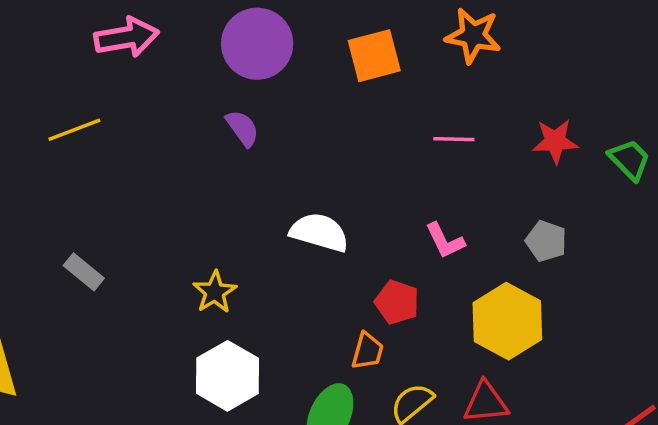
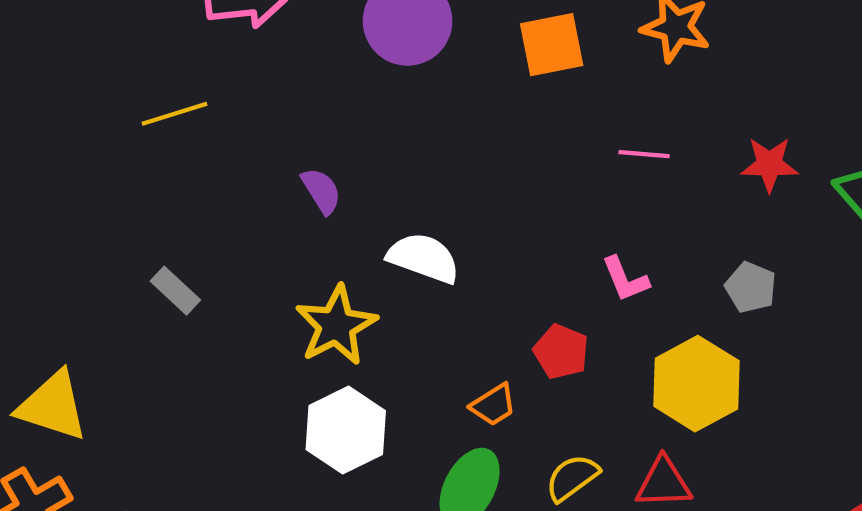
purple semicircle: (242, 128) -> (321, 191), moved
white semicircle: (319, 232) -> (424, 258), moved
yellow star: (215, 292) -> (336, 325), size x1.5
orange trapezoid: (368, 351) -> (493, 405), moved, turned 39

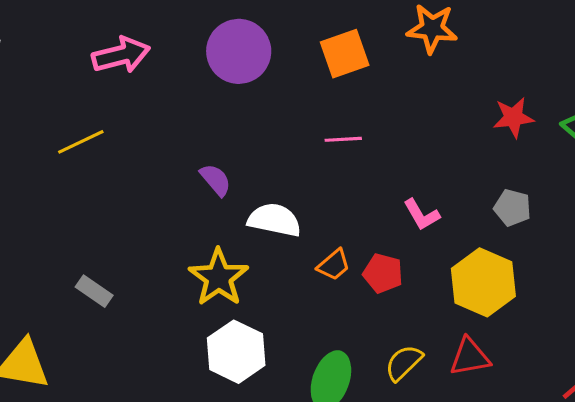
pink line: (644, 154) -> (343, 139), moved
purple semicircle: (321, 191) -> (216, 180), moved
gray rectangle: (175, 291) -> (94, 291), moved
orange trapezoid: (493, 405) -> (334, 265), moved

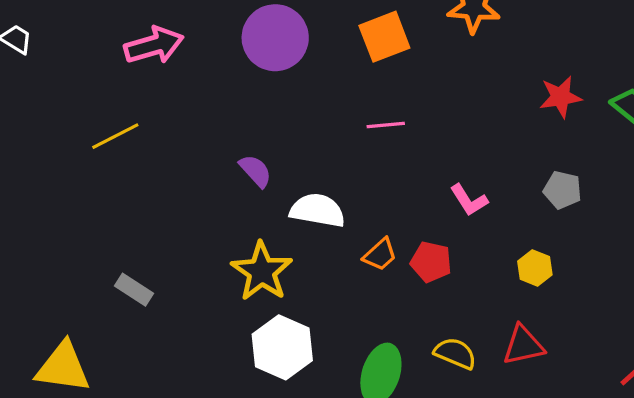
yellow hexagon: (483, 282) -> (535, 268), size x0.5
yellow semicircle: (404, 363) -> (455, 353), turned 69

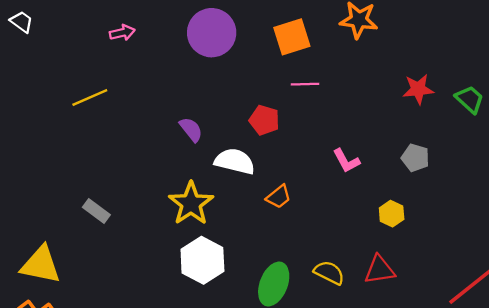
pink arrow: (154, 45) -> (122, 33), size x0.6
pink line: (386, 125) -> (305, 84), moved
red pentagon: (431, 262) -> (264, 120), moved

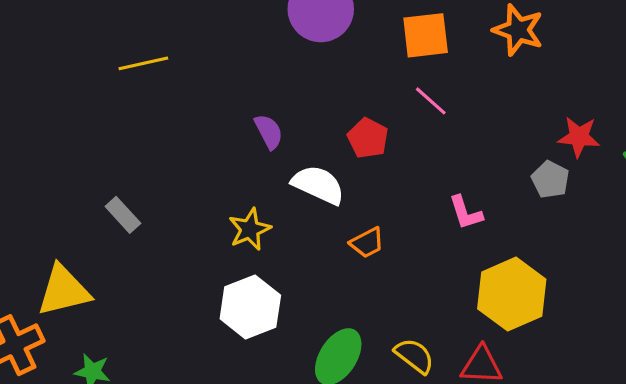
pink line: (305, 84) -> (431, 101), turned 32
gray pentagon: (415, 158) -> (550, 180), moved
yellow star: (191, 204) -> (250, 229), size x0.7
yellow hexagon: (392, 214) -> (512, 294), size x2.0
yellow triangle: (41, 265) -> (64, 291), moved, turned -36

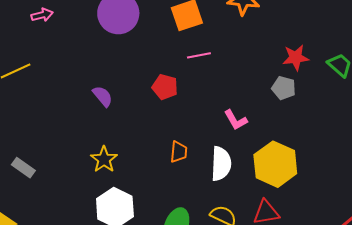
pink line: (431, 101) -> (199, 55), turned -40
white semicircle: (318, 185) -> (221, 164), moved, turned 80
orange trapezoid: (367, 243) -> (179, 152), turned -45

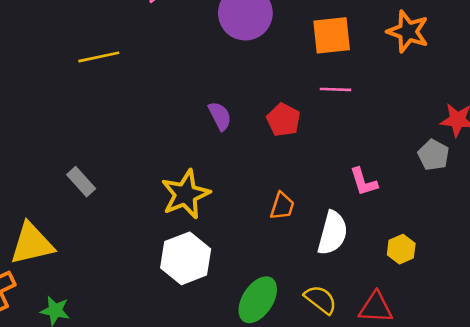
purple semicircle: (103, 96) -> (220, 116), moved
yellow star: (104, 159) -> (186, 194), size x1.4
yellow hexagon: (275, 164) -> (401, 249), size x0.5

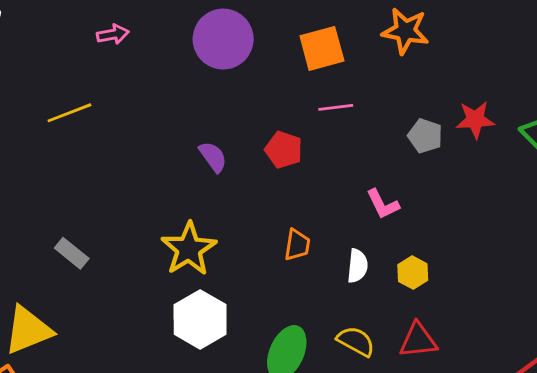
gray pentagon: (434, 155) -> (425, 136), moved
white semicircle: (333, 233) -> (357, 266), size x0.7
yellow hexagon: (401, 249) -> (413, 273), moved

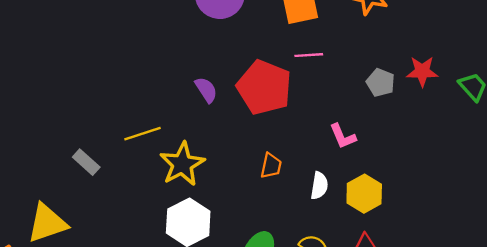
yellow line: (69, 113) -> (142, 134), moved
red pentagon: (284, 150) -> (264, 87), size x1.8
yellow hexagon: (413, 273) -> (364, 194), size x1.4

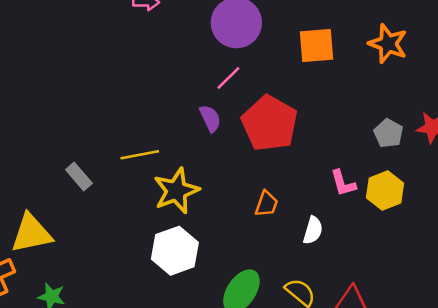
pink line: (309, 55) -> (228, 78), moved, turned -48
yellow hexagon: (364, 194) -> (385, 190), moved

